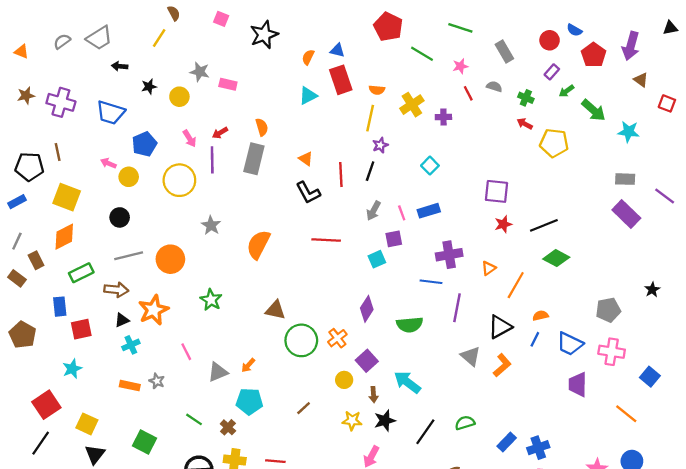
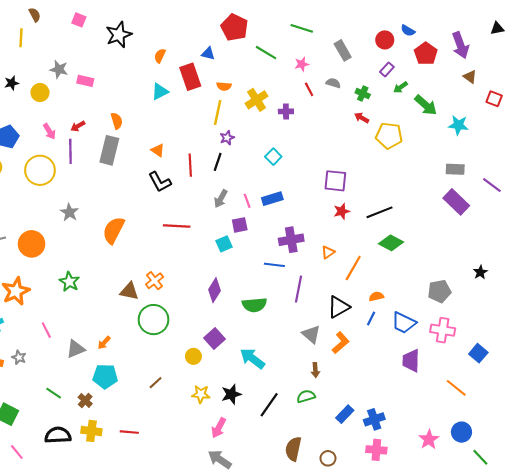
yellow line: (159, 38) -> (21, 38), turned -30
purple arrow: (631, 46) -> (460, 45), turned -35
blue triangle: (337, 50) -> (208, 54), moved
orange cross: (337, 338) -> (155, 281), moved
brown arrow: (374, 395) -> (315, 370), moved

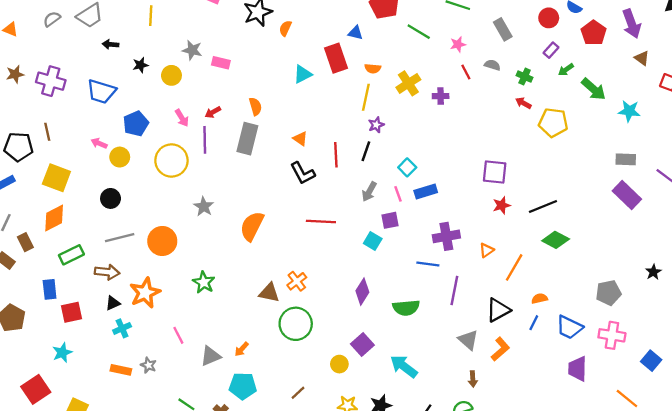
orange semicircle: (160, 56) -> (285, 28), moved
cyan square: (273, 157) -> (407, 167), moved
cyan square: (224, 244) -> (373, 241), turned -35

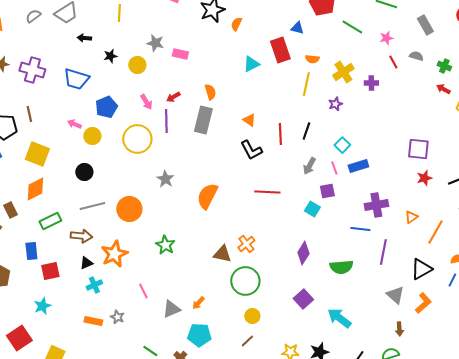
purple star: (376, 125) -> (335, 104), moved
yellow circle: (339, 364) -> (252, 316), moved

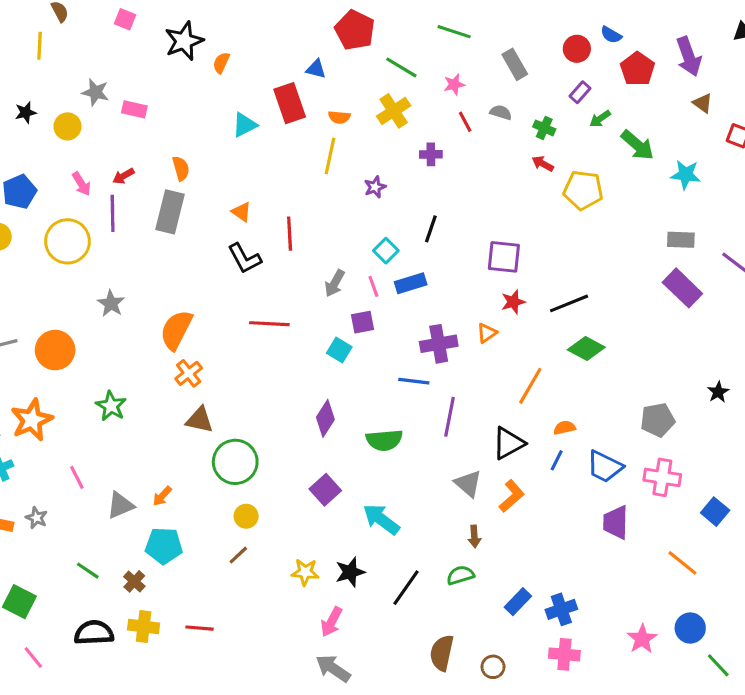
yellow cross: (343, 72) -> (394, 111), moved
black line: (306, 131) -> (431, 229), moved
orange triangle: (411, 217) -> (487, 333), moved
orange cross: (246, 244) -> (189, 373), moved

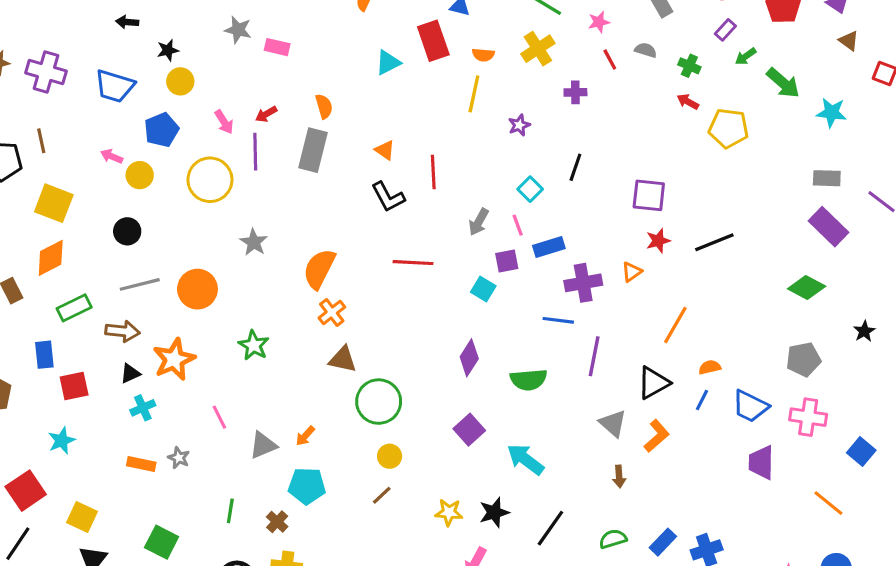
yellow circle: (68, 126) -> (180, 81), moved
blue rectangle: (411, 283) -> (549, 247), moved
green diamond: (586, 348) -> (807, 288), moved
green line: (88, 571) -> (230, 511), turned 65
green semicircle: (460, 575) -> (613, 539), moved

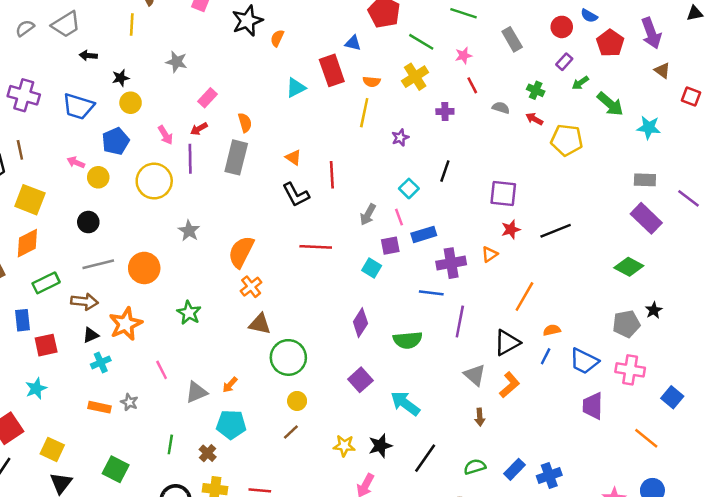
pink rectangle: (277, 47) -> (208, 98), moved, turned -60
gray semicircle: (646, 50) -> (501, 108), moved
black star: (864, 331) -> (654, 310), moved

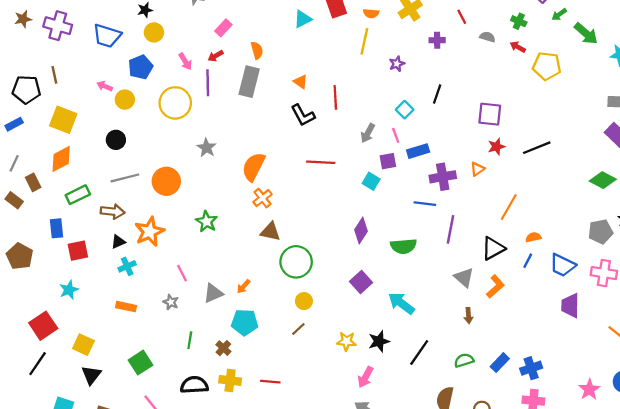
gray star: (129, 402) -> (171, 302), moved
green square: (116, 469) -> (141, 363), turned 30

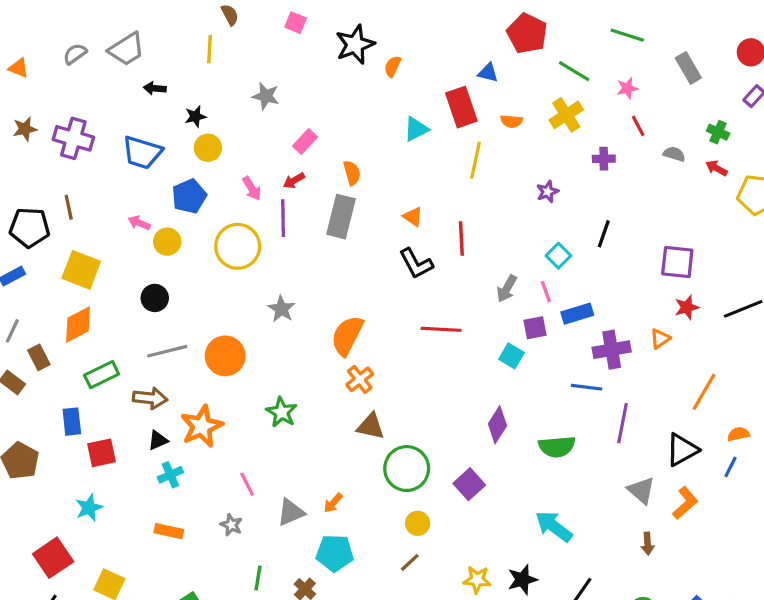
yellow line: (364, 41) -> (475, 160), moved
purple square: (361, 282) -> (469, 484), moved

